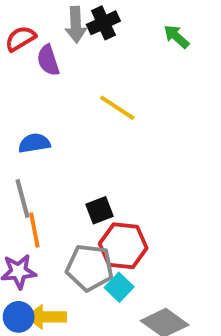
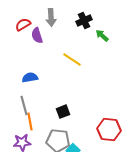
black cross: (103, 23) -> (84, 21), moved
green arrow: (176, 37) -> (102, 36), moved
red hexagon: (123, 246) -> (109, 130), moved

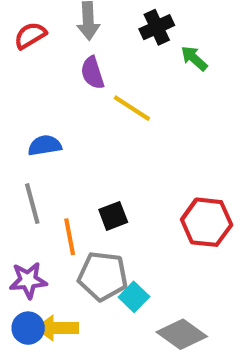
purple semicircle: (37, 36) -> (92, 73), moved
orange line: (30, 122) -> (70, 237), moved
red hexagon: (109, 130) -> (207, 222), moved

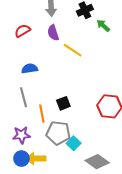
red semicircle: (30, 35) -> (22, 31), moved

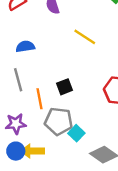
yellow line: (73, 50) -> (85, 37), moved

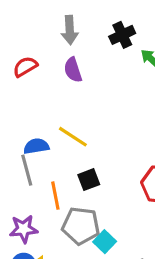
yellow line: (85, 37) -> (73, 137), moved
blue semicircle: (25, 46) -> (36, 146), moved

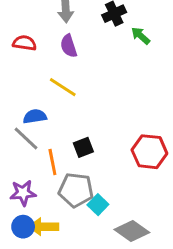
red semicircle: (25, 67) -> (25, 43), turned 40
yellow line: (73, 137) -> (63, 87), moved
gray line: (27, 170) -> (26, 139), turned -32

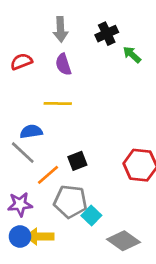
red semicircle: (25, 43) -> (21, 62), turned -30
yellow line: (63, 87) -> (58, 104), turned -32
orange line: (52, 162) -> (48, 175), turned 60

